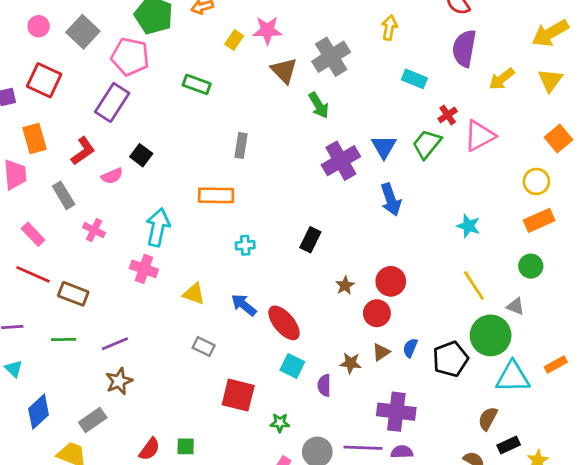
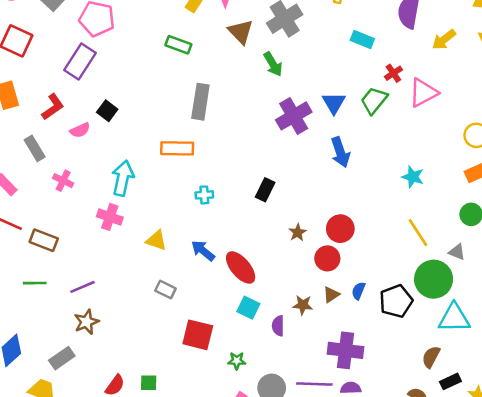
green rectangle: (197, 84) -> (178, 45), moved
gray rectangle: (241, 145) -> (200, 102), size x1.5

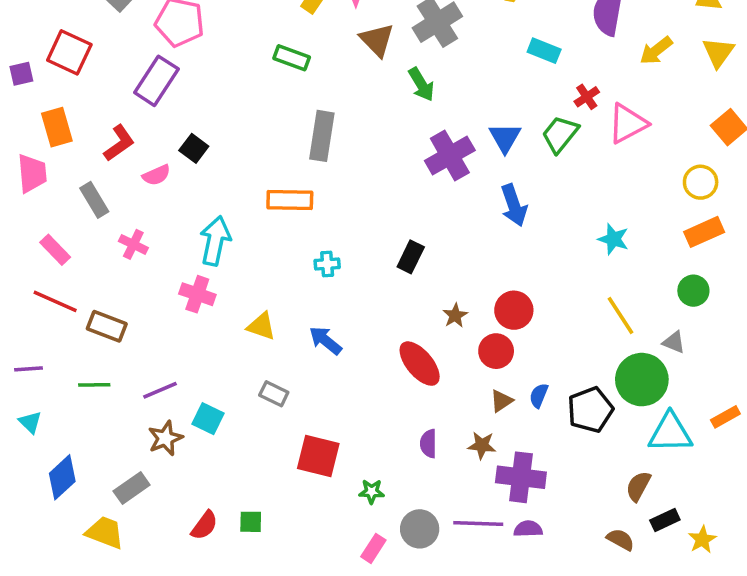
red ellipse: (241, 267) -> (420, 364), moved
brown star: (303, 305) -> (482, 445), moved
cyan square: (248, 308) -> (208, 419), moved

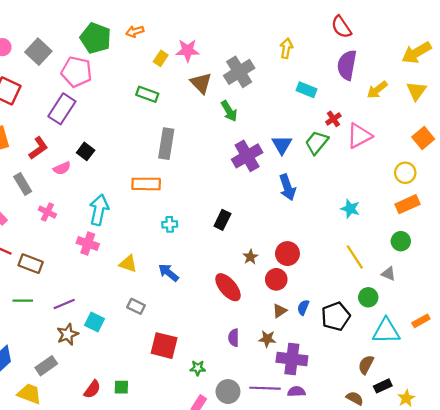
green circle: (642, 380) -> (368, 297), size x0.6

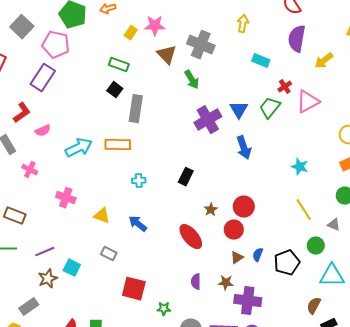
gray cross: (239, 72) -> (201, 45), turned -36
black square: (86, 151) -> (115, 90), moved
cyan arrow: (99, 210) -> (79, 148), moved, turned 52

